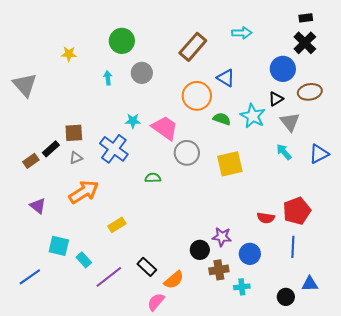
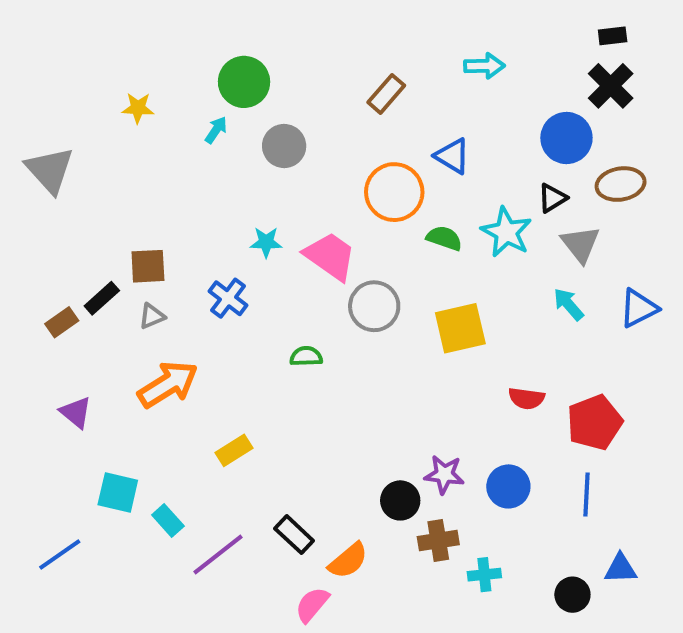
brown rectangle: (193, 47) -> (386, 94), size x0.7
cyan arrow: (108, 78) -> (216, 130), moved, turned 40
blue cross: (114, 149) -> (228, 298), size x0.7
red semicircle: (266, 218) -> (526, 398), moved
blue circle: (250, 254) -> (508, 486), moved

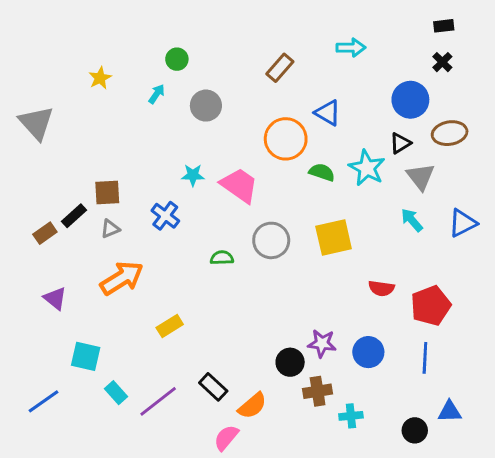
green circle: (244, 82) -> (177, 59), size x0.6
black cross: (611, 86) -> (442, 62), size x0.6
yellow star: (138, 108) -> (100, 78), turned -30
gray circle: (374, 306) -> (271, 240), moved
cyan rectangle: (168, 521) -> (116, 393), moved

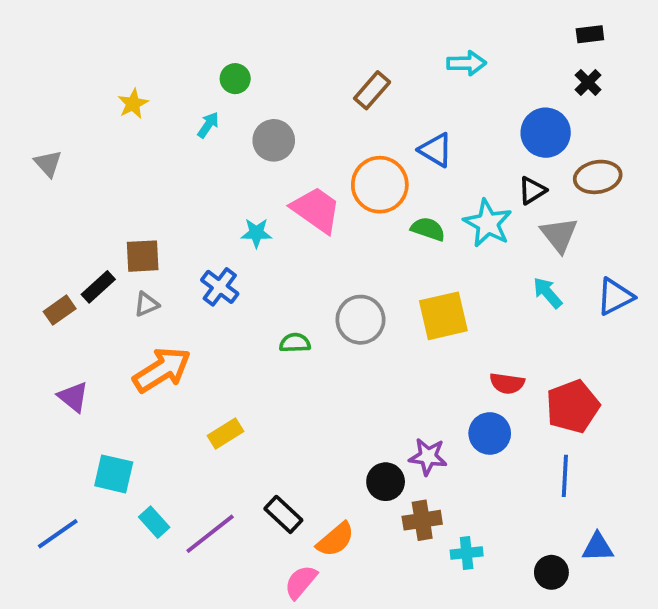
gray triangle: (36, 123) -> (48, 163), size x0.6
pink trapezoid: (239, 185) -> (316, 210), moved
blue circle: (368, 352) -> (490, 433), moved

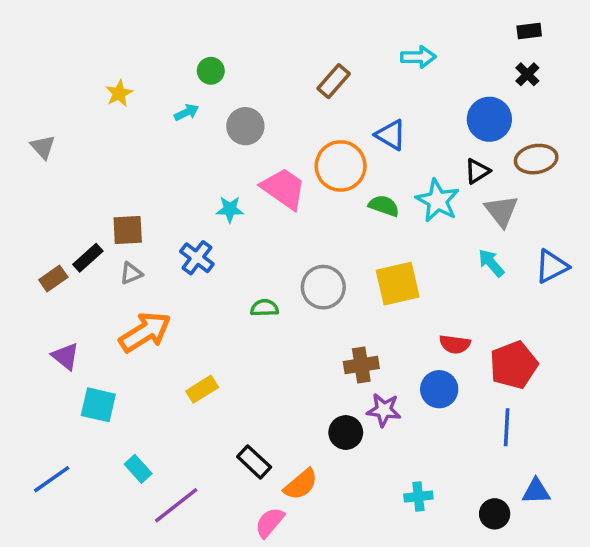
cyan arrow: (208, 125) -> (187, 112), turned 30
cyan square: (114, 474) -> (98, 405), moved
brown cross: (422, 520) -> (361, 365), moved
purple line: (210, 534) -> (176, 505), moved

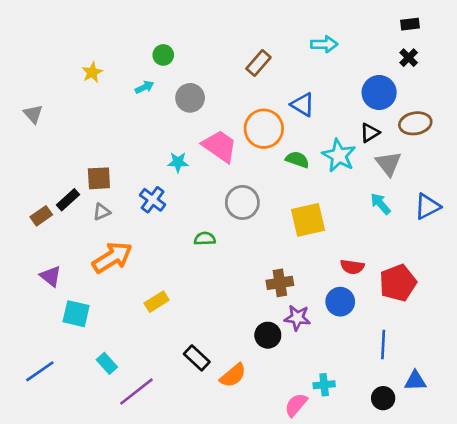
gray circle: (323, 287) -> (242, 202), moved
blue line: (507, 427) -> (383, 345), moved
pink semicircle: (270, 522) -> (296, 405), moved

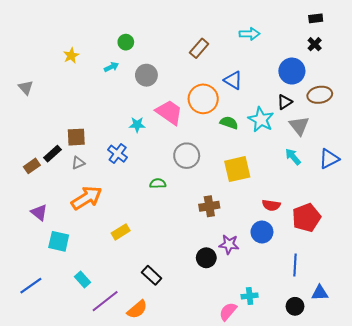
brown cross: (280, 283) -> (209, 206), moved
orange semicircle: (233, 375) -> (137, 309), moved

